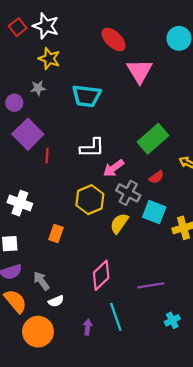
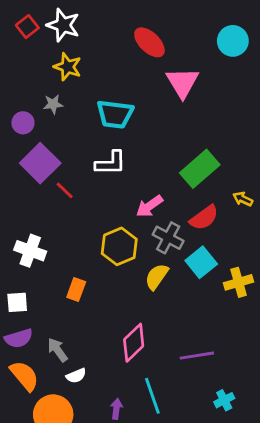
white L-shape: (92, 148) -> (111, 163), moved
red line: (47, 156) -> (65, 190), turned -49
red semicircle: (156, 177) -> (204, 218), size x1.5
cyan square: (154, 212) -> (201, 262), turned 30

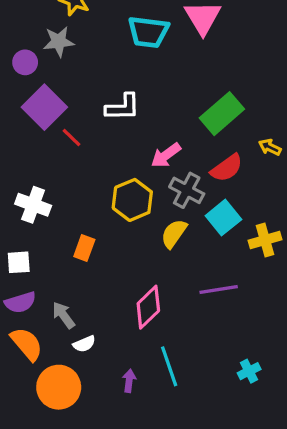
gray star: (53, 104) -> (59, 42), size x1.4
cyan trapezoid: (115, 114) -> (148, 32), moved
purple line: (197, 356) -> (219, 290), moved

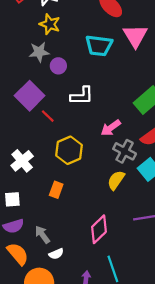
purple circle: (25, 62) -> (58, 66), moved
yellow hexagon: (132, 200) -> (69, 150), moved
white cross: (33, 205) -> (22, 161), turned 30

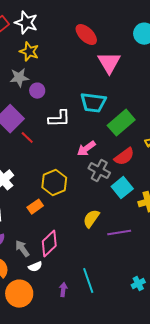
cyan trapezoid: (99, 46) -> (93, 103), moved
yellow hexagon: (69, 150) -> (54, 183), moved
yellow semicircle: (116, 180) -> (91, 219), moved
orange rectangle: (56, 190) -> (35, 207), turned 35
pink diamond: (99, 229) -> (49, 244), moved

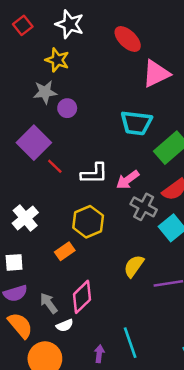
white star: (26, 23) -> (70, 24), moved
pink triangle: (109, 63) -> (156, 74), turned 35
white L-shape: (59, 119) -> (94, 174), moved

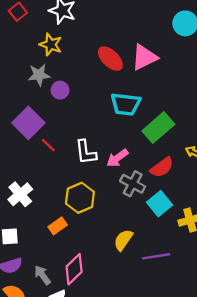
red ellipse: (128, 39) -> (110, 59), moved
white L-shape: (94, 174) -> (86, 152), turned 84

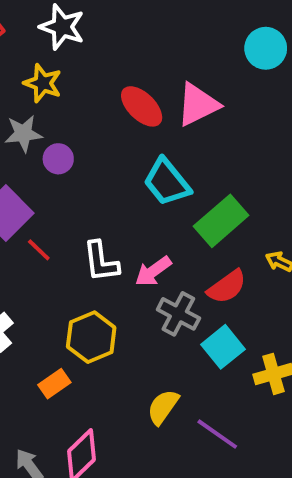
cyan trapezoid: (126, 104) -> (167, 182), turned 44
purple line: (156, 256) -> (217, 434), turned 44

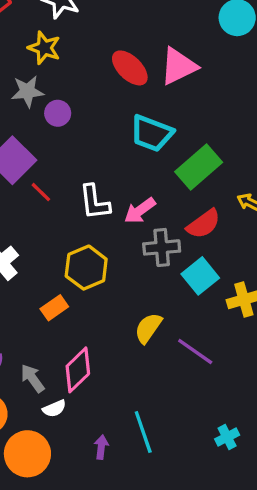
cyan trapezoid: (167, 182) -> (152, 133), turned -30
gray cross: (178, 314) -> (162, 247), turned -33

